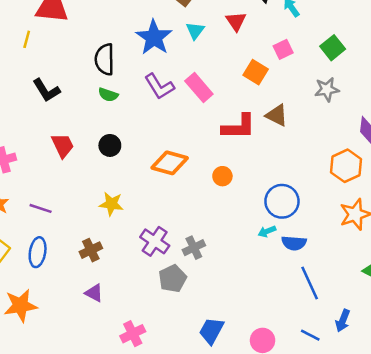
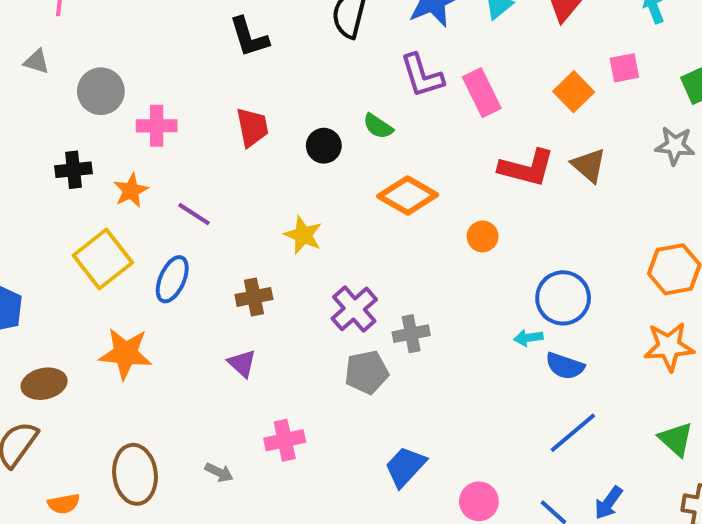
green semicircle: (108, 95) -> (378, 126), moved
blue line: (310, 283) -> (573, 433), turned 60

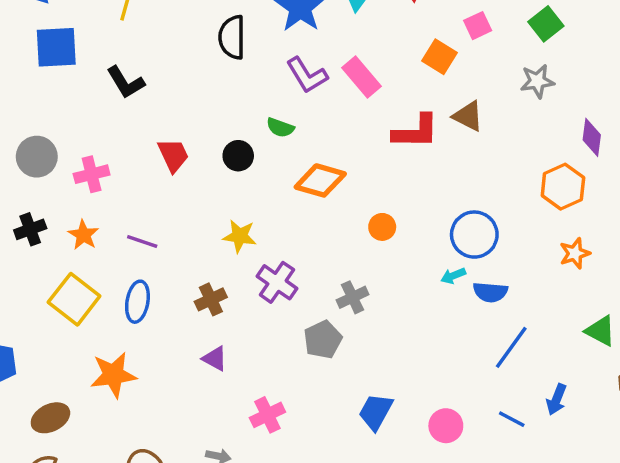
black L-shape: (249, 37) -> (126, 82), moved
orange circle: (483, 236) -> (382, 227), moved
purple cross: (354, 309) -> (277, 282), moved
orange star: (669, 346) -> (575, 253), size x0.7

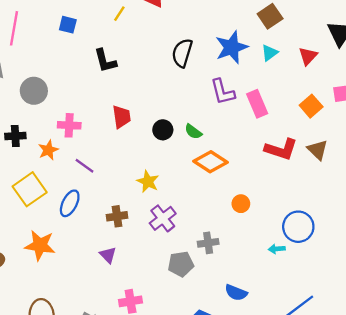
blue square: (56, 47) -> (68, 25), size x0.6
green semicircle: (280, 128) -> (193, 132), moved
pink cross: (92, 174) -> (69, 125), moved
blue semicircle: (490, 292) -> (236, 293), moved

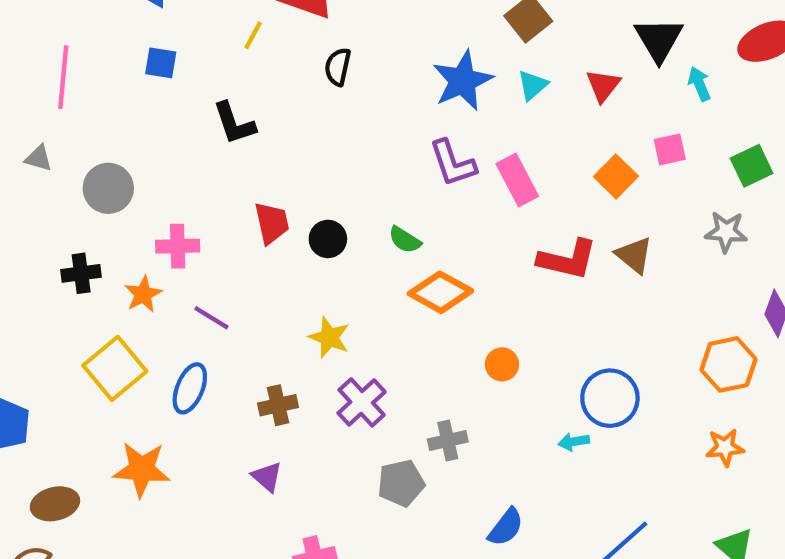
black semicircle: (182, 53) -> (338, 67), moved, size x0.7
black circle: (163, 130) -> (328, 239), moved
blue semicircle: (236, 293) -> (506, 527), turned -70

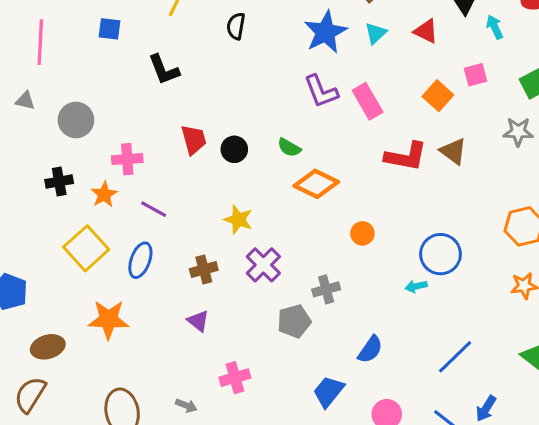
red triangle: (603, 85) -> (426, 31), turned -40

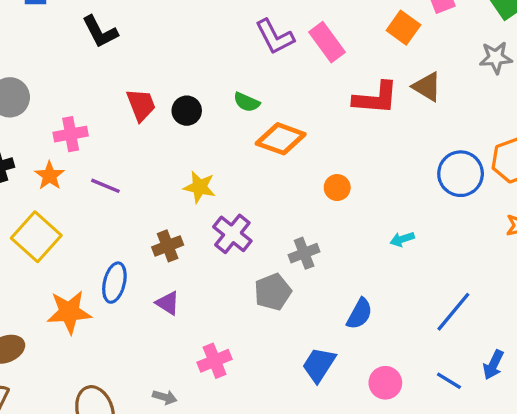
blue circle: (441, 254) -> (461, 174), moved
blue ellipse: (140, 260) -> (114, 283), moved

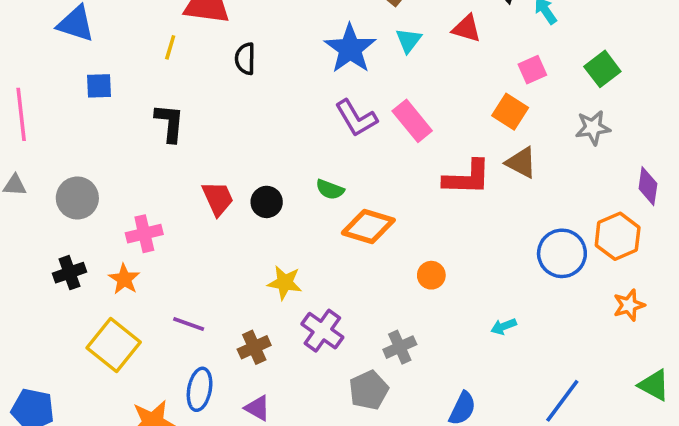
orange square: (403, 28) -> (510, 112), moved
black L-shape: (100, 32) -> (170, 123), turned -144
purple line: (105, 186) -> (189, 324), moved

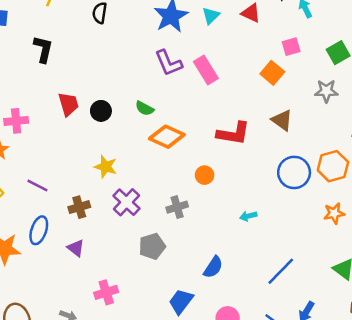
brown triangle: (521, 163) -> (282, 120), moved
red L-shape: (467, 178) -> (233, 133), moved
gray cross: (400, 347) -> (177, 207), moved

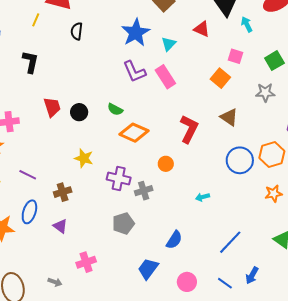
cyan triangle: (211, 16) -> (169, 44), moved
pink square: (291, 47) -> (236, 56), turned 35
red L-shape: (233, 133) -> (189, 129), turned -72
purple cross: (127, 202) -> (119, 178), moved, turned -30

